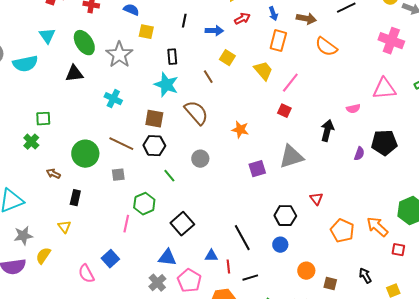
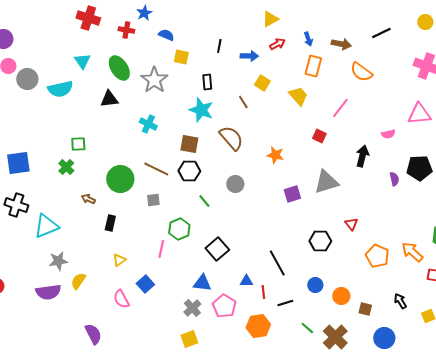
pink line: (290, 83) -> (340, 108), moved
purple semicircle: (359, 154) -> (394, 179), turned -32
yellow triangle: (64, 227) -> (119, 260), moved, turned 32
blue circle: (280, 245) -> (315, 285), moved

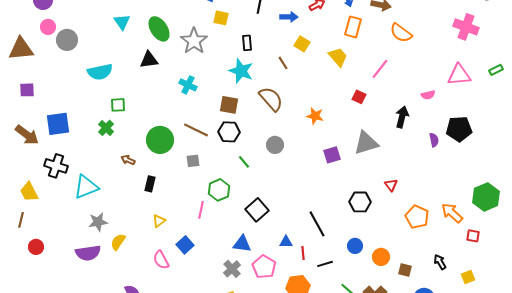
cyan semicircle: (60, 89) -> (100, 72), moved

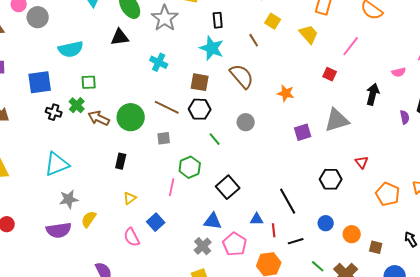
blue square: (58, 124) -> (40, 82), moved
brown arrow: (128, 160) -> (99, 118), moved, size x1.5
black cross: (56, 166) -> (54, 112), moved, size x0.7

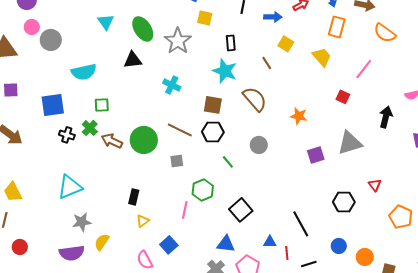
black rectangle: (121, 161) -> (134, 197), moved

